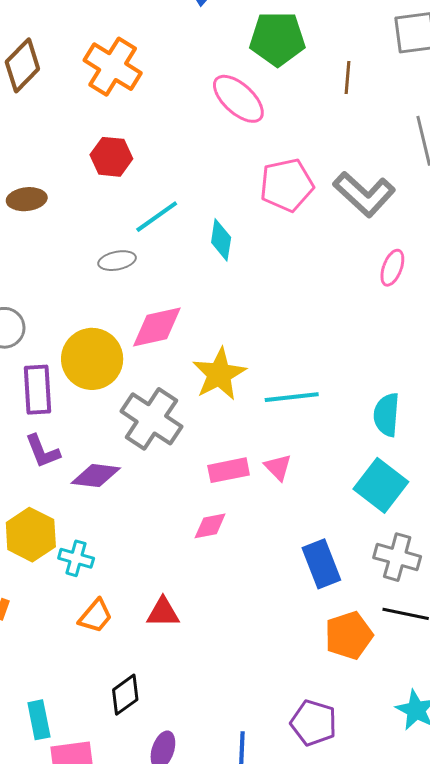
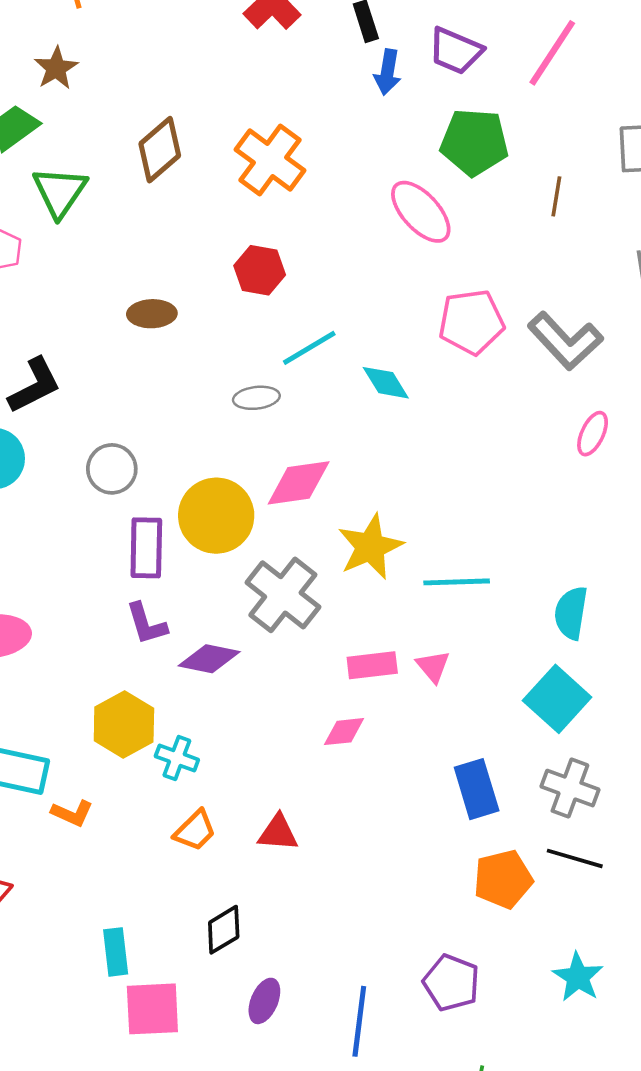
cyan diamond: (221, 240) -> (386, 383), turned -45

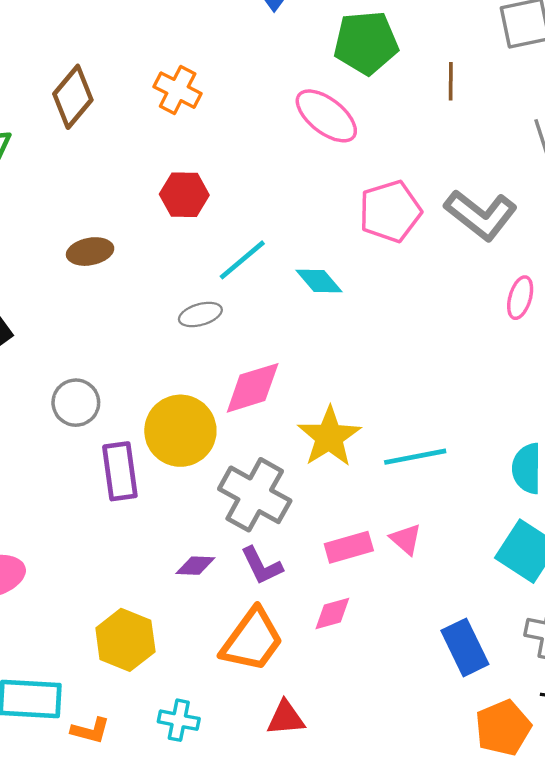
orange cross: (270, 160) -> (178, 90), size x0.7
purple L-shape: (146, 624) -> (262, 566), moved
purple diamond: (209, 659) -> (195, 566), size x0.7
cyan cross: (177, 758) -> (179, 720), moved
orange trapezoid: (195, 831) -> (252, 640), moved, size x1.6

